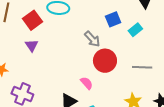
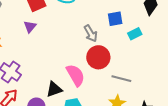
gray line: (142, 67) -> (121, 79), moved
pink semicircle: (87, 83) -> (76, 75), size x1.6

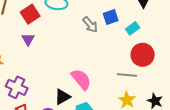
gray arrow: (91, 33) -> (90, 25), moved
red circle: (98, 57) -> (143, 55), moved

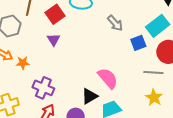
blue square: (111, 17) -> (138, 43), moved
cyan rectangle: (133, 28) -> (158, 26), size x1.6

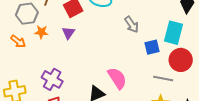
cyan rectangle: (158, 26) -> (173, 33), turned -45
orange star: (23, 63) -> (41, 32), moved

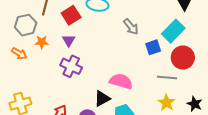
cyan rectangle: (173, 33) -> (173, 31), turned 35
pink semicircle: (117, 78) -> (121, 81), turned -35
purple cross: (52, 79) -> (71, 66), moved

